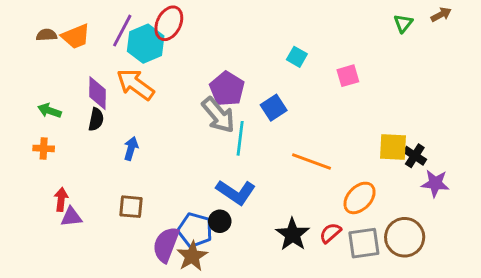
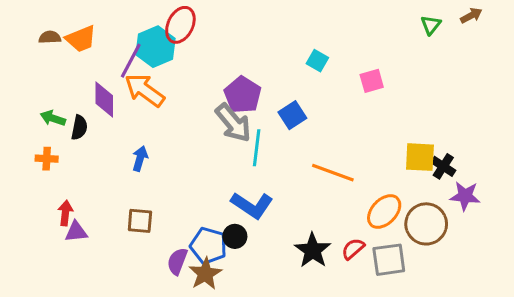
purple line: (122, 31) -> (131, 61), moved
black semicircle: (96, 119) -> (79, 128), moved
brown circle: (405, 237) -> (426, 224), moved
purple semicircle: (166, 245) -> (177, 261), size x0.7

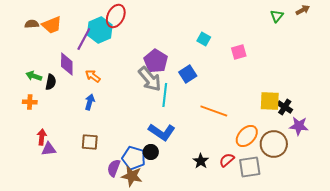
orange arrow: (145, 90) -> (93, 76), moved, size x0.6
black star: (313, 250) -> (201, 161), size x0.7
brown star: (205, 274) -> (132, 176), turned -30

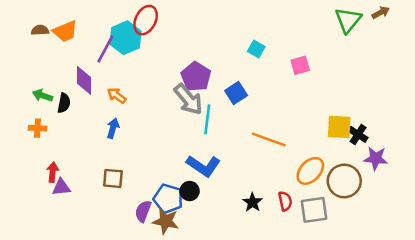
green triangle: (277, 16) -> (348, 20), size x1.6
red semicircle: (227, 160) -> (285, 201), turned 119

